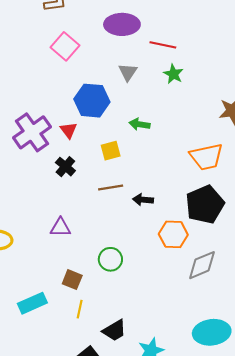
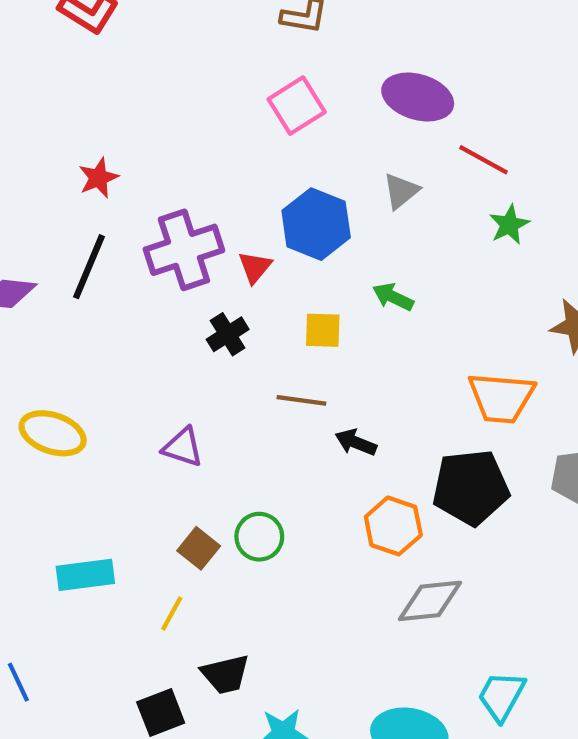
green star: (173, 74) -> (509, 225), moved
brown square: (72, 280) -> (199, 548), moved

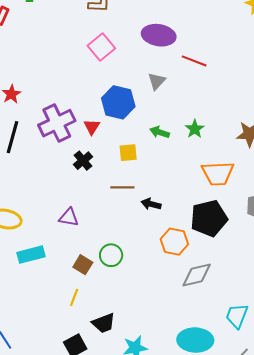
green star: (509, 225) -> (195, 129), moved
cyan rectangle: (85, 575) -> (31, 255), moved

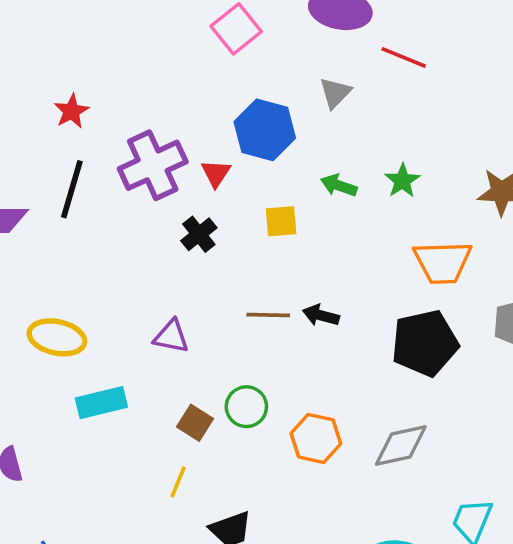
brown line: (122, 187) -> (268, 315), moved
orange hexagon: (174, 242) -> (316, 438), moved

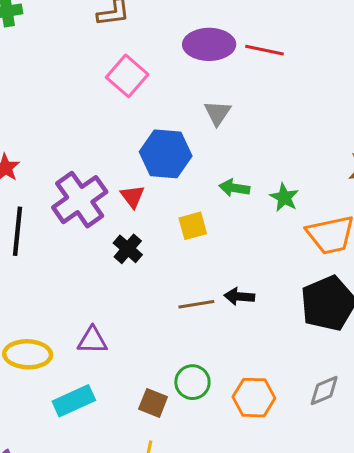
red line: (404, 57) -> (265, 50), moved
green star: (402, 181) -> (284, 197), moved
purple triangle: (171, 337) -> (92, 340), moved
gray diamond: (401, 446) -> (324, 390), size x0.7

